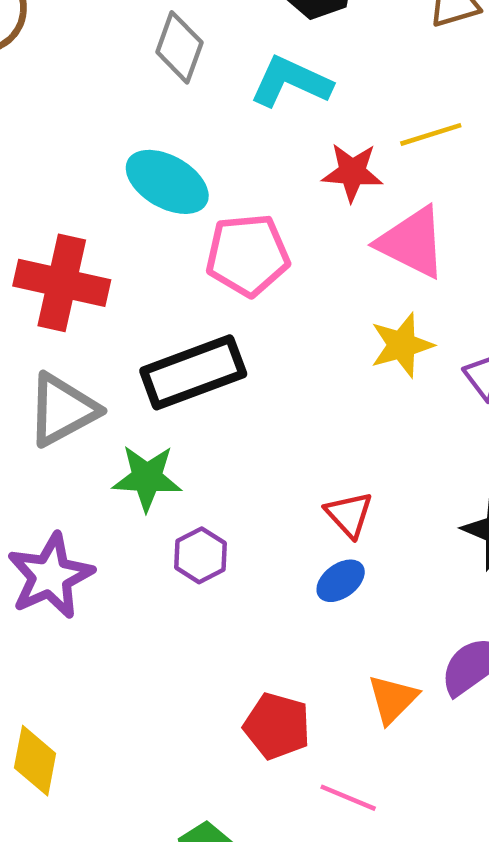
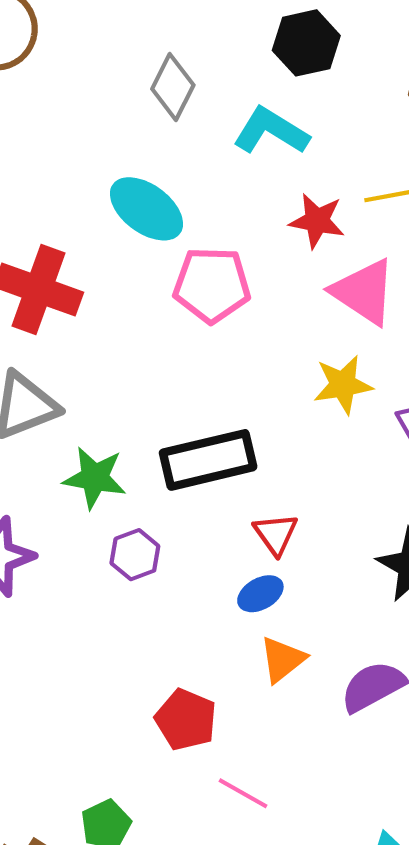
black rectangle: (193, 372) -> (208, 460), moved
orange triangle: (393, 699) -> (282, 659), moved

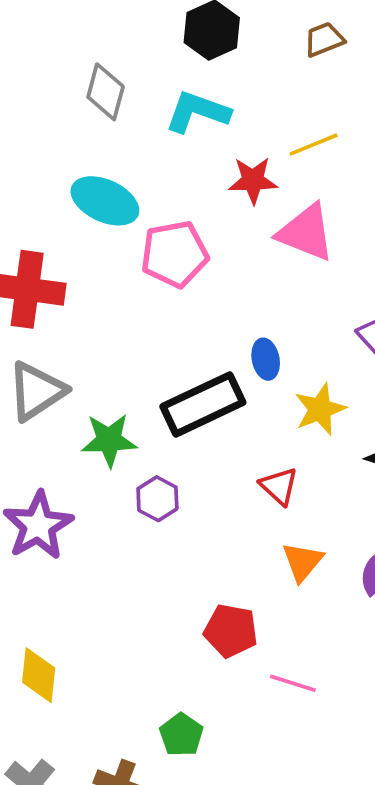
yellow star: (343, 385) -> (320, 409), moved
red triangle: (276, 534) -> (279, 486), moved
blue ellipse: (260, 594) -> (266, 359), moved, turned -60

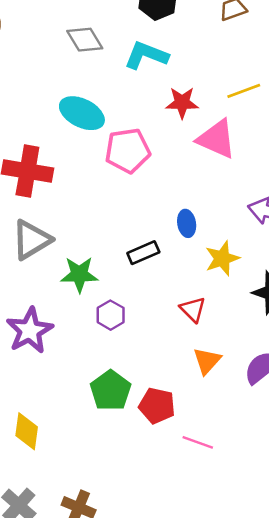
gray diamond: (106, 92) -> (85, 40), turned -48
yellow line: (314, 145) -> (244, 91), moved
black rectangle: (203, 404) -> (143, 253), size x0.6
green pentagon: (181, 735) -> (110, 391), moved, size x1.4

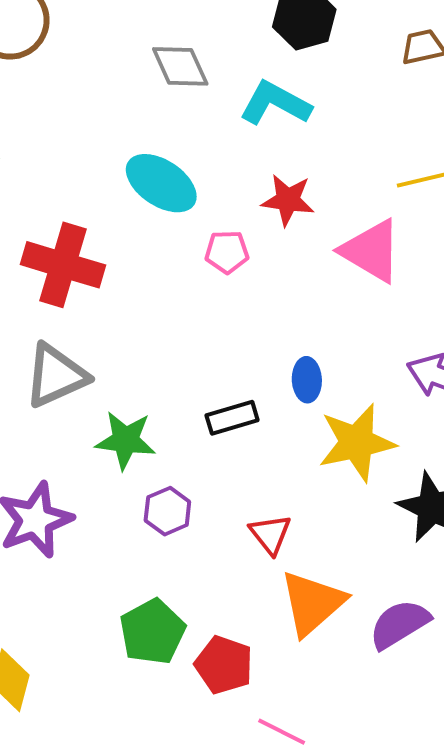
red star: (182, 103) -> (288, 200), moved
pink pentagon: (128, 151) -> (227, 252), size x0.6
yellow star: (222, 258) -> (357, 443), size x1.4
red triangle: (193, 309) -> (270, 534), moved
orange triangle: (207, 361) -> (312, 603), size x1.5

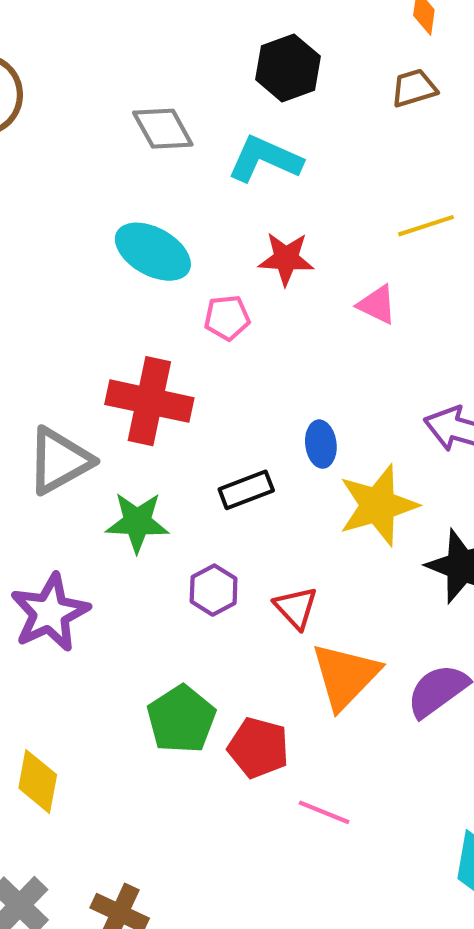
pink triangle: (371, 251) -> (377, 305), size x0.6
red cross: (63, 265) -> (149, 401), moved
purple hexagon: (167, 511) -> (214, 590), moved

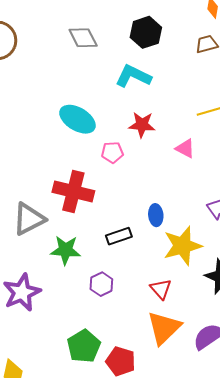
gray diamond: (163, 129) -> (83, 38), moved
red triangle: (296, 608) -> (161, 289), moved

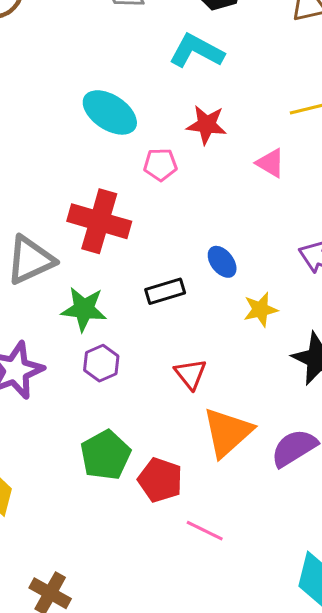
blue ellipse: (156, 215) -> (222, 262), turned -35
yellow star: (182, 246) -> (260, 310), size x0.6
purple hexagon: (101, 284) -> (101, 363), moved
red triangle: (161, 289) -> (190, 374), moved

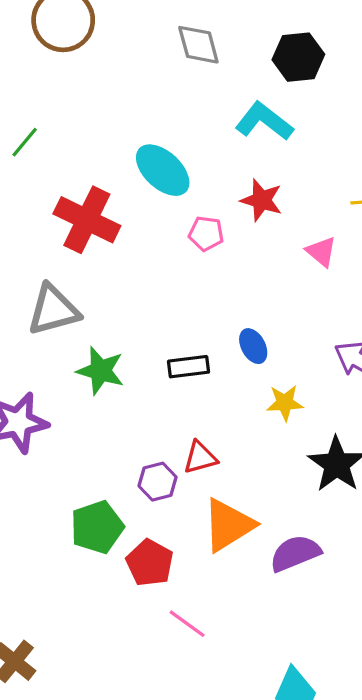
red cross: (99, 221) -> (87, 220), moved
purple hexagon: (101, 363) -> (158, 482), moved
red triangle: (190, 374) -> (200, 457), turned 44

